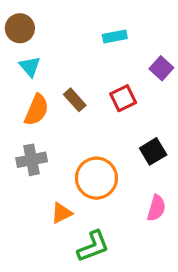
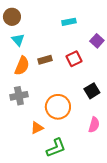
brown rectangle: (75, 100) -> (45, 60), turned -64

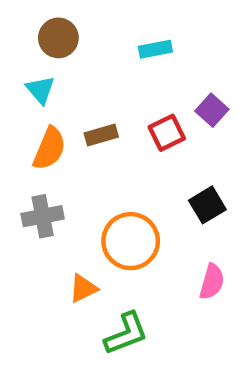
brown circle: (12, 17) -> (58, 38), moved
purple square: (97, 41) -> (212, 110), moved

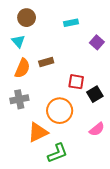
purple square: (212, 110) -> (97, 42), moved
red square: (167, 133) -> (76, 82), moved, turned 35
pink semicircle: (212, 282) -> (97, 129), turned 35
orange triangle: (83, 288) -> (38, 132), size x1.5

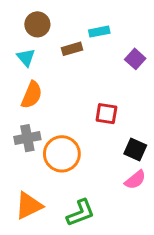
brown rectangle: (46, 62) -> (72, 49), moved
black square: (95, 94) -> (135, 150), moved, turned -35
orange circle: (60, 111) -> (62, 154), moved
orange triangle: (38, 132) -> (29, 206), moved

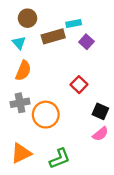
brown rectangle: (72, 49) -> (53, 36), size x1.5
purple square: (135, 59) -> (86, 42), moved
red square: (106, 114) -> (79, 85), turned 35

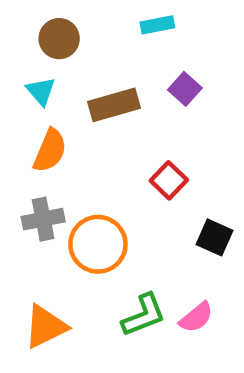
cyan rectangle: (74, 24) -> (157, 25), moved
brown rectangle: (53, 36) -> (114, 105), moved
pink semicircle: (100, 134) -> (196, 317), moved
green L-shape: (60, 159) -> (144, 315), moved

